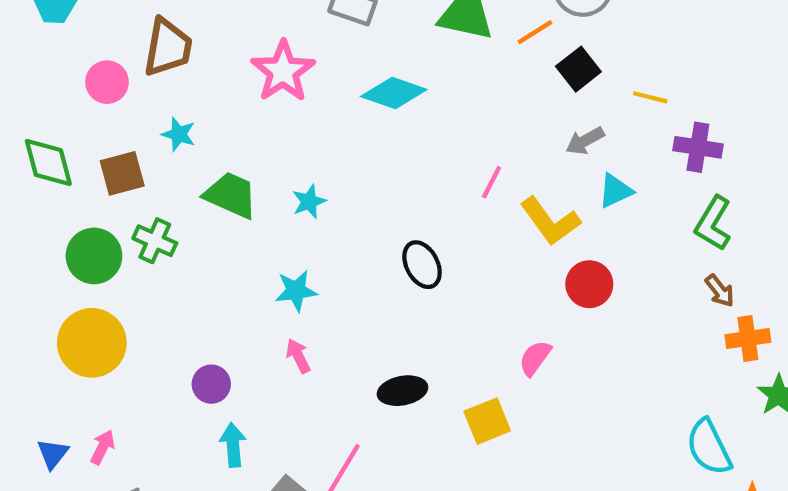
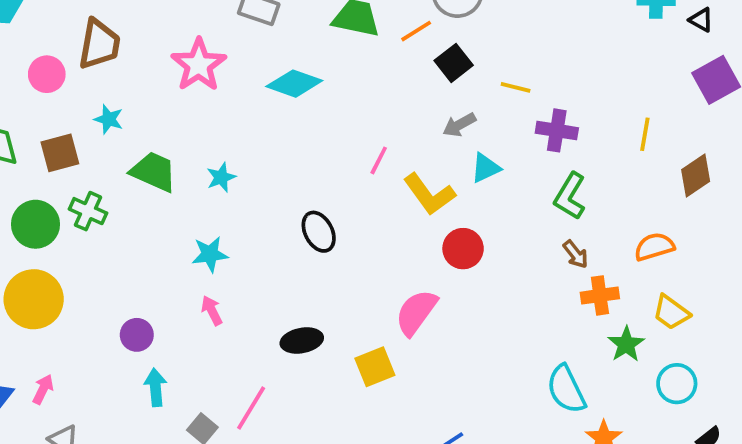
pink semicircle: (535, 358) -> (416, 312), size x1.5

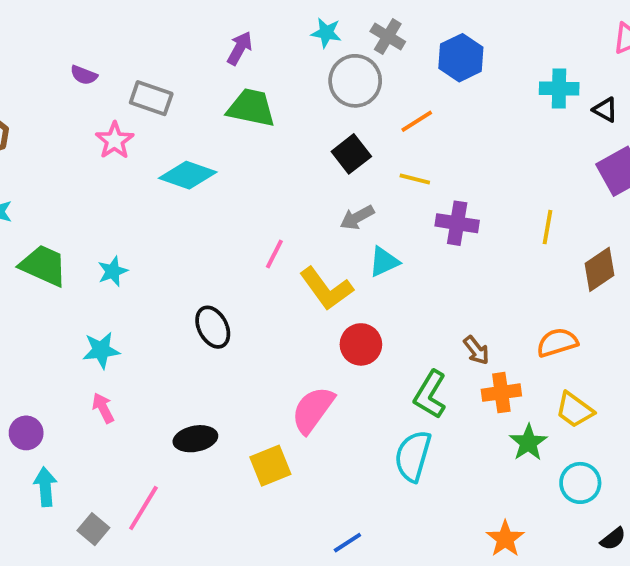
orange line: (416, 31) -> (417, 121), moved
pink star: (199, 65) -> (115, 140), moved, size x0.7
green L-shape: (570, 196) -> (430, 394), moved
cyan semicircle: (566, 389) -> (413, 456), moved, turned 42

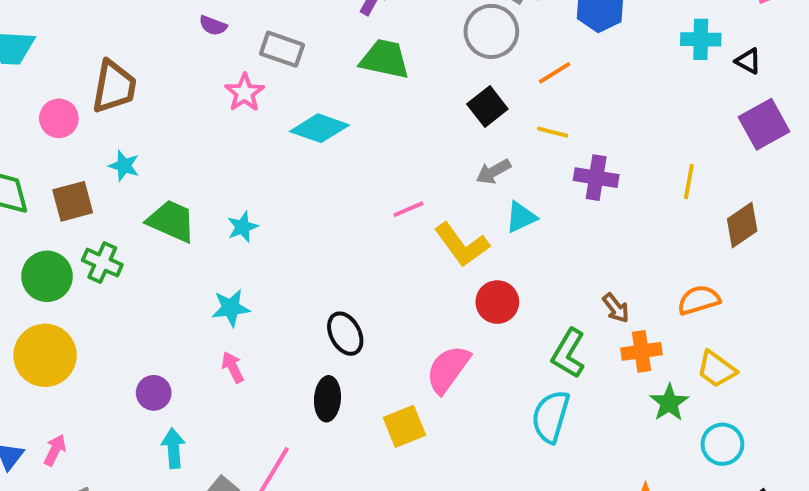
pink line: (274, 254) -> (408, 209), turned 40
black ellipse: (213, 327) -> (345, 334), moved
black ellipse: (195, 439) -> (327, 399), turned -75

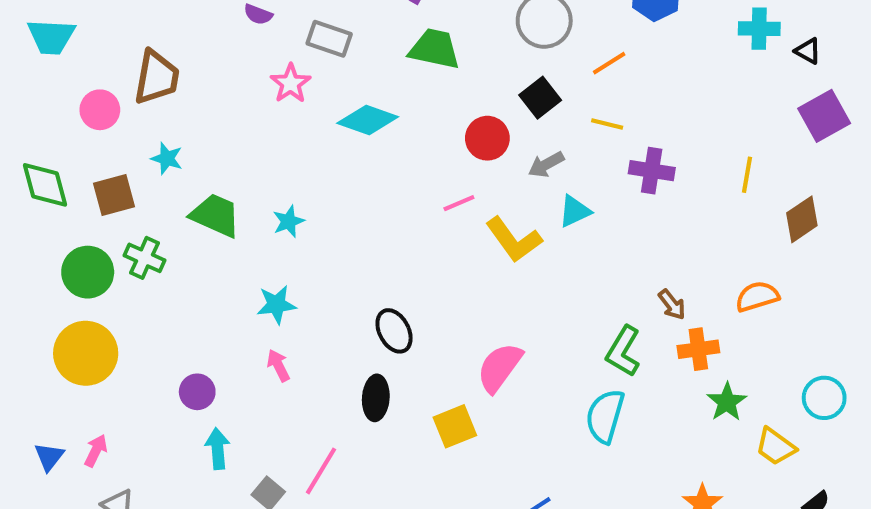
red circle: (497, 302) -> (487, 138), moved
yellow trapezoid: (717, 369) -> (775, 447), moved
cyan circle: (722, 444) -> (824, 398), moved

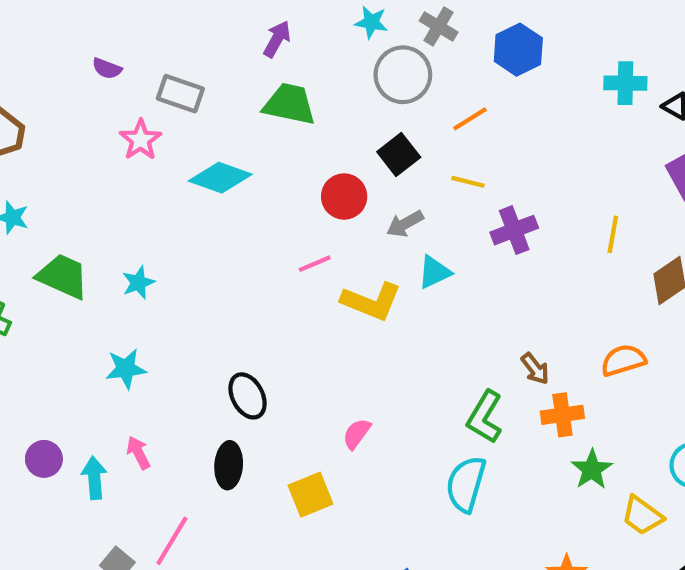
purple cross: (652, 171) -> (514, 230), turned -30
yellow L-shape: (514, 240) -> (371, 301), turned -32
pink arrow: (278, 365) -> (138, 453), moved
pink semicircle: (500, 367) -> (357, 434), size x0.6
cyan arrow: (218, 449) -> (94, 478), moved

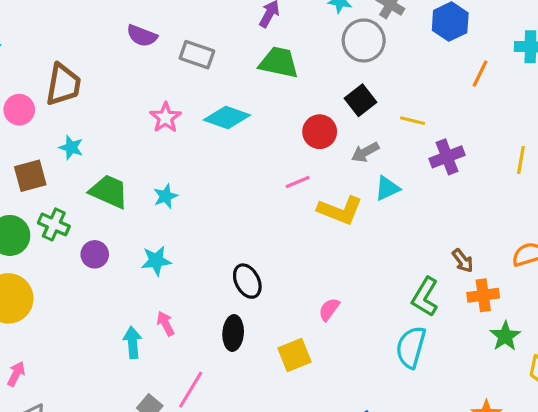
purple semicircle: (107, 68) -> (142, 36), size x1.4
orange line: (470, 119) -> (480, 73), moved, turned -32
pink star: (140, 140) -> (165, 118), moved
purple circle: (44, 459) -> (95, 254), moved

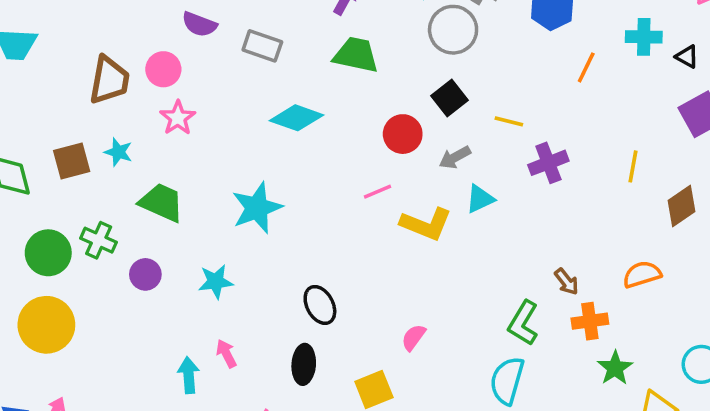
pink circle: (19, 110) -> (163, 69), moved
pink star: (165, 118) -> (178, 118), moved
brown square: (30, 176) -> (72, 161), moved
cyan star: (165, 196) -> (257, 208), moved, size x1.8

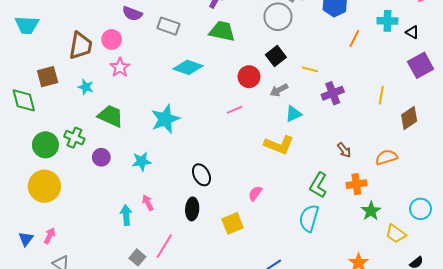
brown square: (72, 161) -> (48, 77), moved
yellow L-shape: (426, 224) -> (279, 145), moved
brown arrow: (566, 282) -> (344, 150), moved

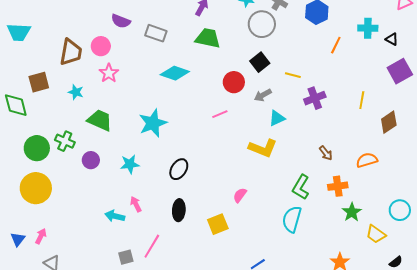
black ellipse: (201, 175) -> (179, 169), moved, turned 60
cyan arrow: (126, 215) -> (115, 216), turned -72
gray square: (137, 257) -> (126, 257), turned 35

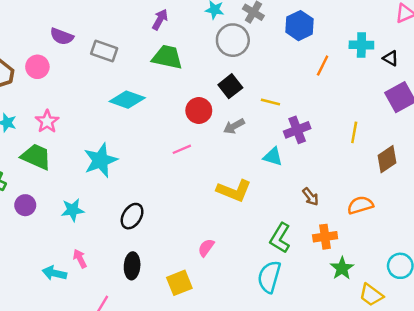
pink star: (109, 73) -> (47, 121), moved
cyan triangle: (277, 118) -> (273, 157), moved, turned 42

